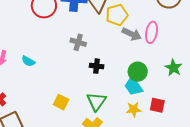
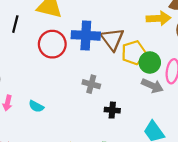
gray arrow: (132, 34) -> (152, 86), moved
green circle: (138, 72) -> (150, 62), moved

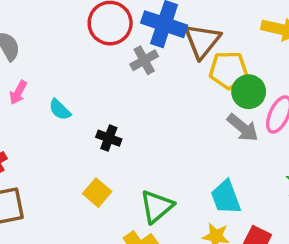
gray cross: (91, 84) -> (144, 60), moved, turned 30
black cross: (112, 110) -> (109, 138), moved

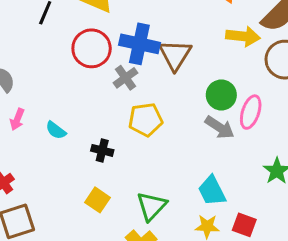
yellow pentagon: (228, 70) -> (146, 120), moved

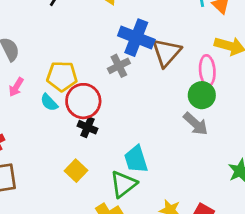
red circle: (92, 48) -> (83, 101), moved
pink ellipse: (251, 112) -> (207, 71), moved, turned -32
yellow pentagon: (146, 120) -> (62, 76), moved
cyan trapezoid: (212, 191) -> (136, 159), moved

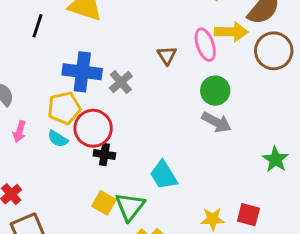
blue cross: (136, 38) -> (82, 72), moved
brown triangle: (166, 52) -> (167, 55), size x0.6
pink ellipse: (207, 71) -> (205, 45), moved
green triangle: (123, 184) -> (130, 207), moved

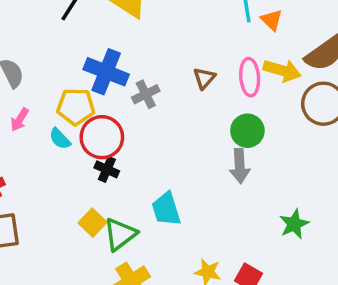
gray arrow: (216, 122) -> (240, 166), turned 44

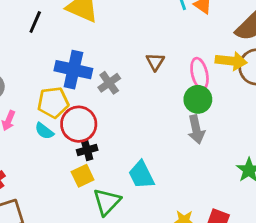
yellow arrow: (282, 71) -> (231, 61), moved
pink ellipse: (250, 77) -> (200, 74), moved
black cross: (107, 169) -> (87, 150), turned -30
yellow square: (92, 223) -> (83, 176), moved, turned 30

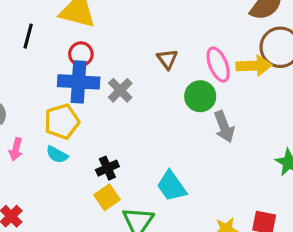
yellow arrow: (231, 61) -> (254, 66), moved
green circle: (198, 99) -> (200, 96), moved
red circle: (79, 124) -> (81, 54), moved, size x0.6

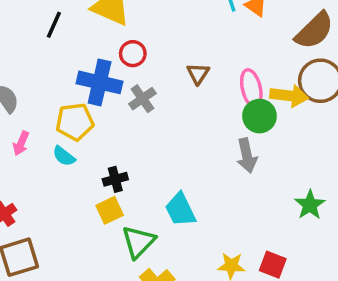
red circle: (81, 54) -> (133, 54), moved
green circle: (200, 96) -> (259, 116), moved

